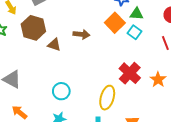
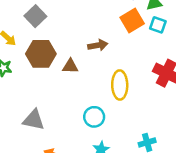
orange square: (115, 23) -> (132, 21), turned 30
yellow ellipse: (107, 98) -> (120, 85), moved

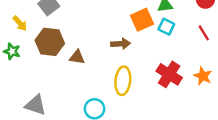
brown arrow: (98, 45) -> (121, 44), moved

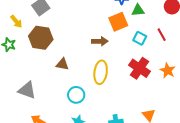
cyan square: (166, 27) -> (140, 38), moved
red line: (204, 33) -> (162, 35), moved
brown triangle: (77, 57) -> (62, 64), moved

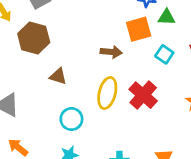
red cross: (140, 68) -> (143, 95), moved

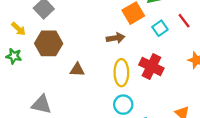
cyan square: (164, 54) -> (160, 28), turned 35
cyan circle: (71, 119) -> (123, 105), moved

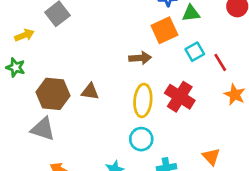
red line: (184, 21) -> (220, 62), moved
yellow arrow: (18, 29) -> (24, 35), turned -70
brown hexagon: (49, 43) -> (53, 94), moved

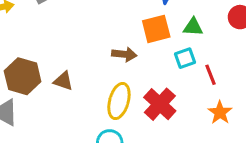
green triangle: (191, 13) -> (193, 27), moved

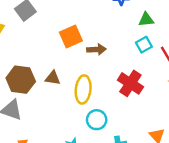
orange square: (156, 29) -> (71, 37), moved
yellow ellipse: (119, 101) -> (83, 89), moved

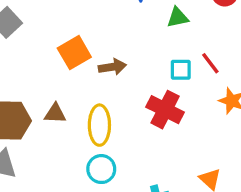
cyan square: (144, 45) -> (181, 70), moved, turned 35
cyan circle: (97, 120) -> (101, 169), moved

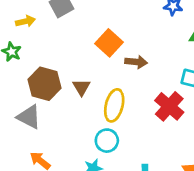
orange square: (74, 53) -> (109, 43), turned -32
brown triangle: (55, 113) -> (81, 87), turned 42

